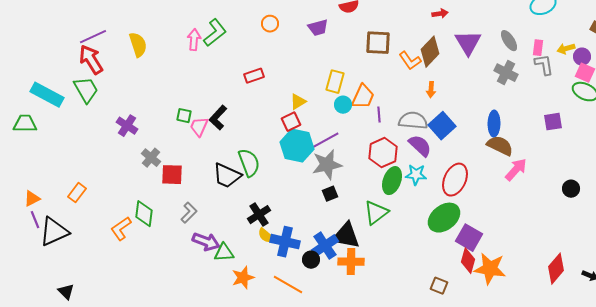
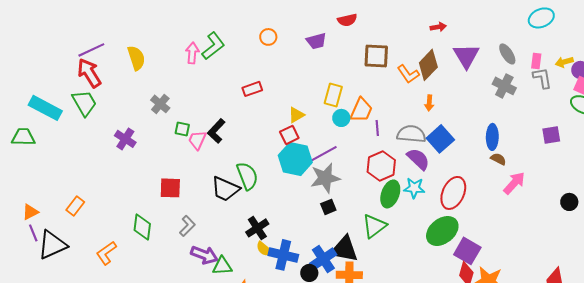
brown semicircle: (500, 146) -> (498, 159), size x0.6
gray cross: (151, 158) -> (160, 104), moved
orange L-shape: (121, 229) -> (106, 253), moved

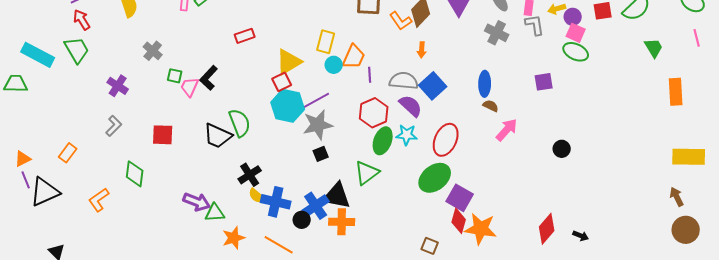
red arrow: (89, 73) -> (82, 20), size x0.7
yellow triangle: (296, 115) -> (289, 62), size x1.6
gray L-shape: (187, 226) -> (114, 126), moved

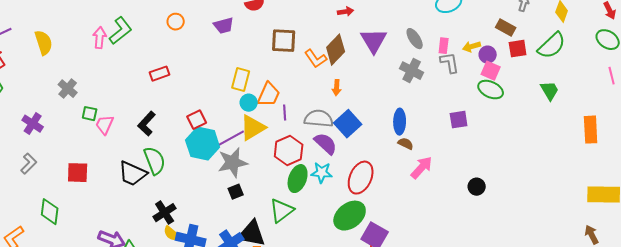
green trapezoid: (654, 48) -> (550, 91), moved
yellow triangle: (289, 62) -> (253, 128), moved
black L-shape: (209, 78) -> (147, 124), moved

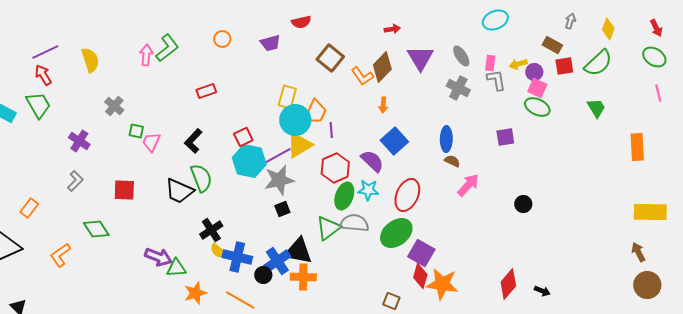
brown square: (284, 41) -> (330, 58), turned 36
cyan circle: (249, 103) -> (295, 120), size x1.8
gray semicircle: (319, 119) -> (354, 223), moved
green diamond: (50, 212) -> (96, 229), turned -40

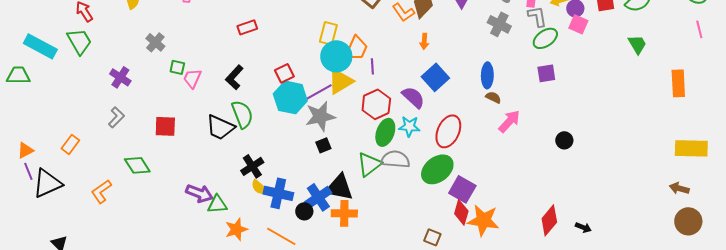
green ellipse: (537, 107) -> (545, 38), moved, turned -60
brown arrow: (638, 252) -> (679, 188), turned -48

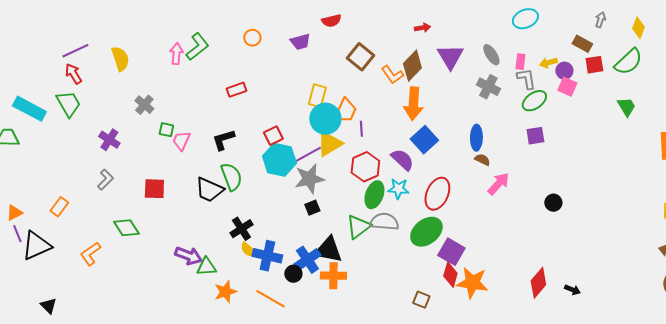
orange arrow: (424, 41) -> (413, 104), size x2.0
black L-shape: (234, 77) -> (223, 140), turned 30

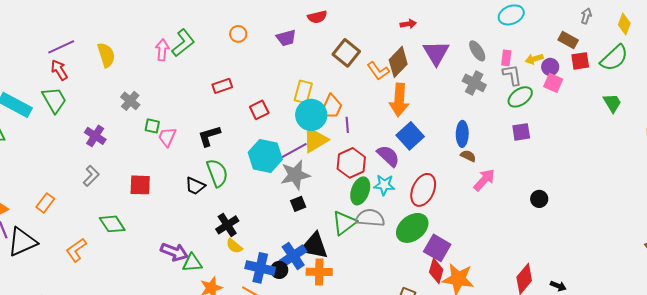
red square: (273, 136) -> (259, 110), moved
black trapezoid: (209, 190) -> (195, 186), size x0.7
blue cross: (267, 256) -> (260, 268), moved

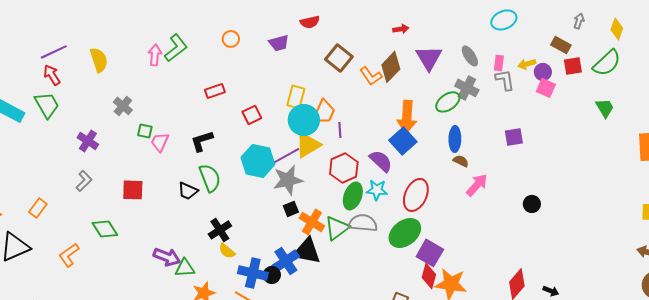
green ellipse: (520, 97) -> (448, 102), moved
orange arrow: (399, 100) -> (407, 117), moved
orange cross: (319, 272) -> (312, 222), moved, turned 30

